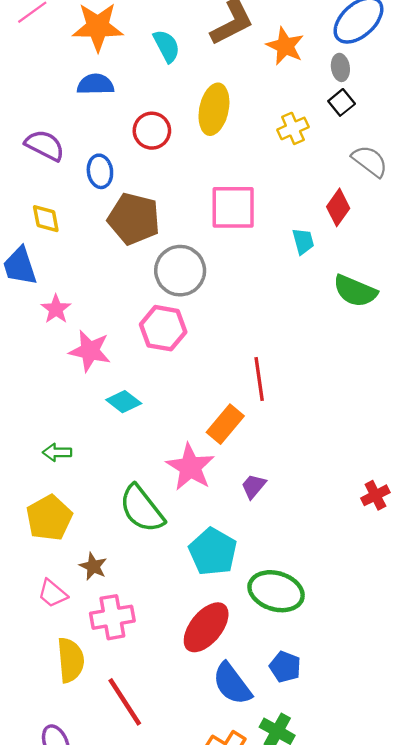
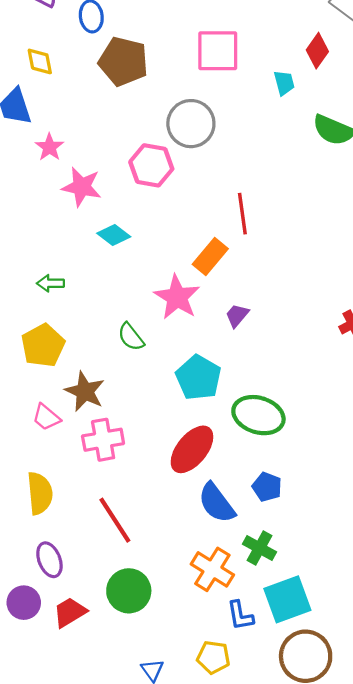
gray circle: (180, 271) -> (191, 124), moved
green semicircle: (142, 509) -> (131, 337), size x0.6
brown star: (93, 566) -> (85, 392), size x1.5
yellow semicircle: (71, 660) -> (40, 493), moved

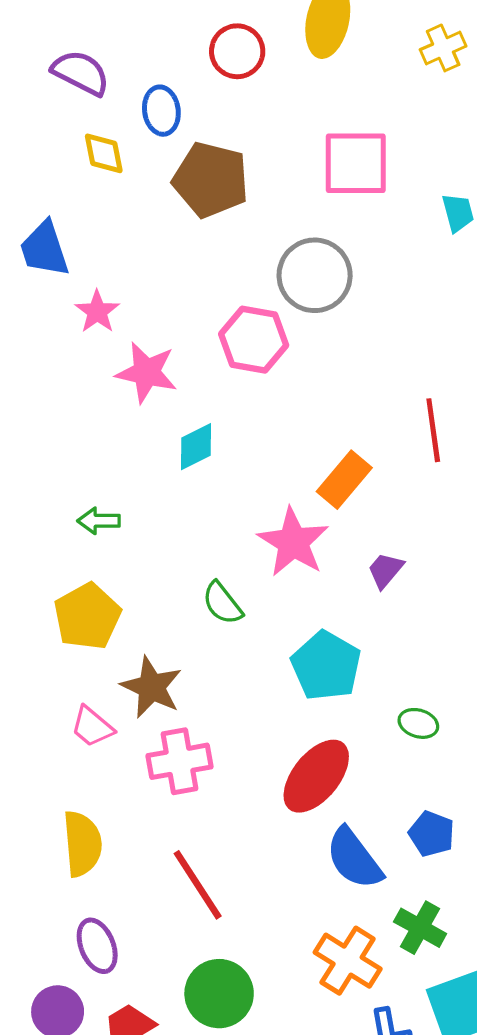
yellow diamond: (40, 61) -> (104, 153), moved
red line: (242, 214) -> (433, 430), moved
cyan diamond: (114, 235) -> (196, 447), turned -64
green ellipse: (258, 415) -> (418, 723), size x0.5

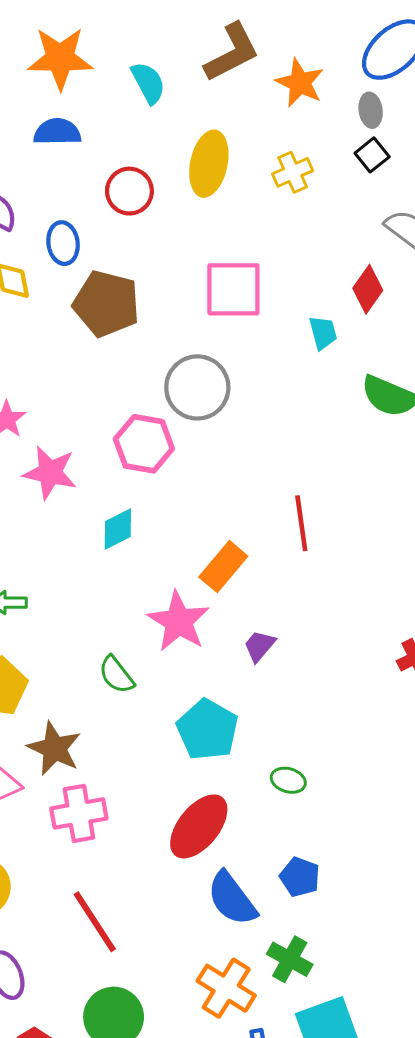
yellow cross: (443, 48) -> (293, 172), moved
cyan diamond: (196, 447) -> (118, 529), moved

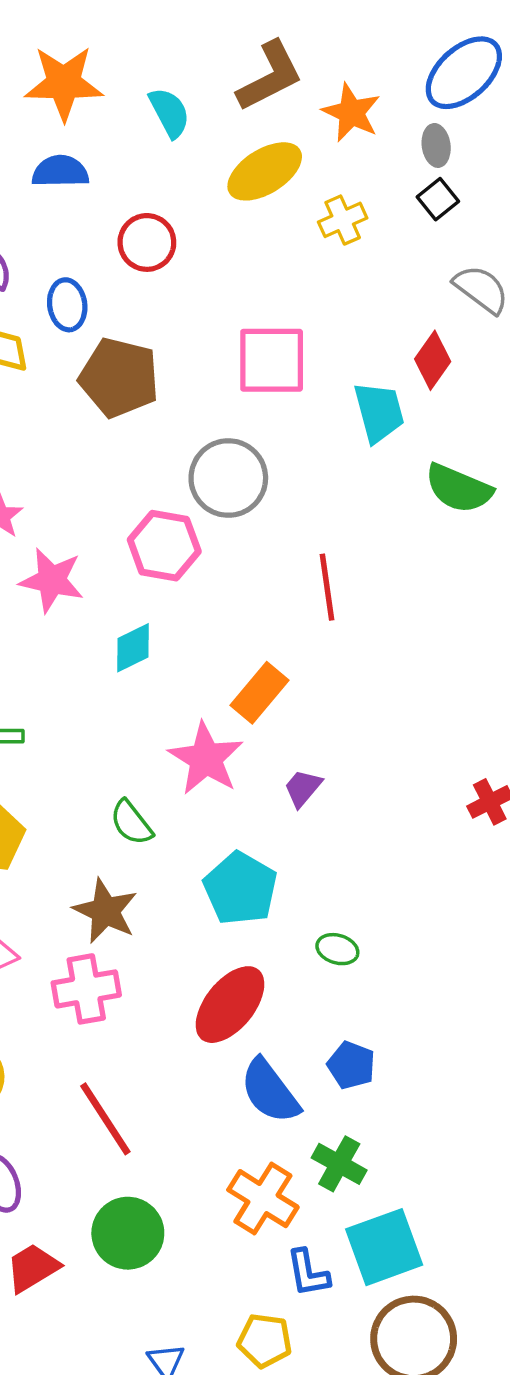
yellow ellipse: (209, 164) -> (265, 171), moved, turned 46
cyan trapezoid: (323, 333) -> (379, 412), size x1.5
red line: (301, 523) -> (327, 587), moved
brown star: (54, 748) -> (105, 911), moved

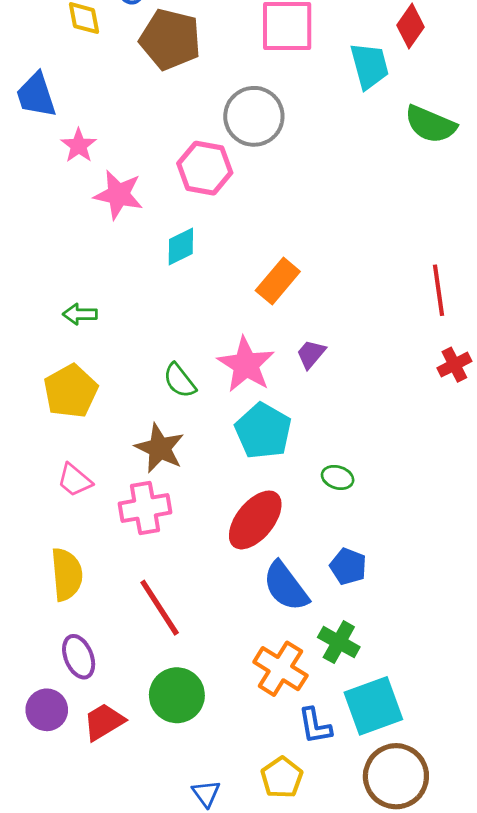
red line: (327, 587) -> (438, 290), moved
pink star: (206, 759) -> (246, 365), moved
yellow pentagon: (265, 1341) -> (282, 778), turned 30

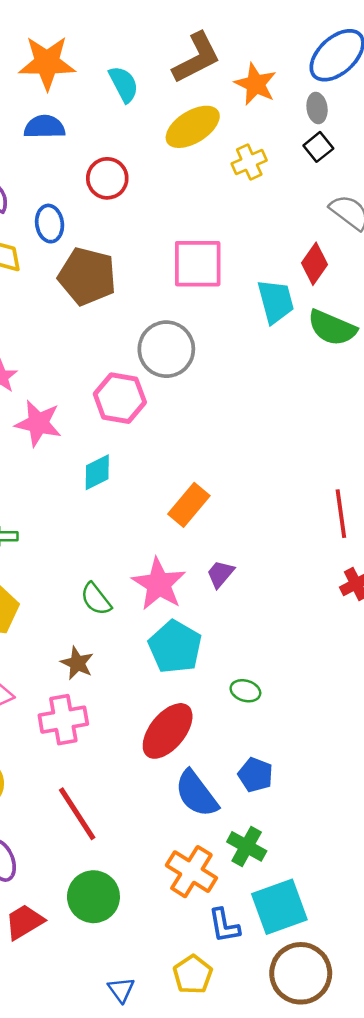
green semicircle: (430, 124) -> (332, 328), moved
brown star: (160, 448) -> (77, 663), size x0.7

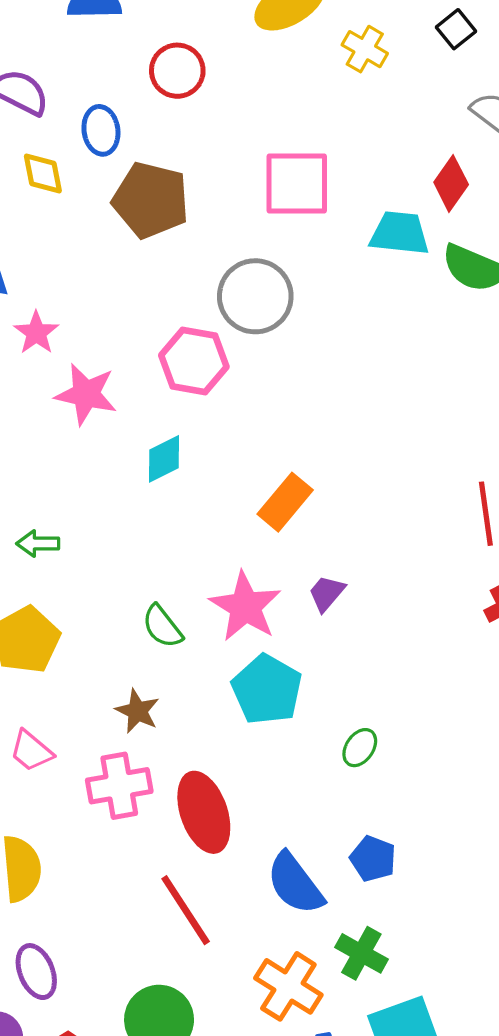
yellow cross: (249, 162) -> (365, 49), turned -36
cyan trapezoid: (276, 301) -> (400, 233), turned -69
green ellipse: (245, 691) -> (360, 748), turned -72
red ellipse: (168, 731) -> (204, 812), moved, turned -58
red line: (77, 814) -> (186, 910), moved

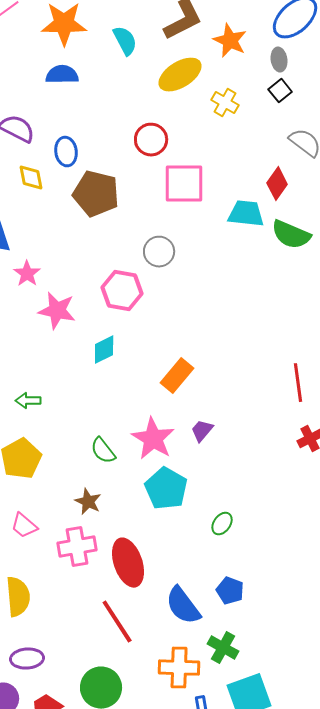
red circle: (177, 71) -> (151, 140), moved
gray circle: (255, 296) -> (159, 252), size x0.7
purple ellipse: (36, 972) -> (27, 659), turned -72
orange cross: (288, 986) -> (179, 668), turned -30

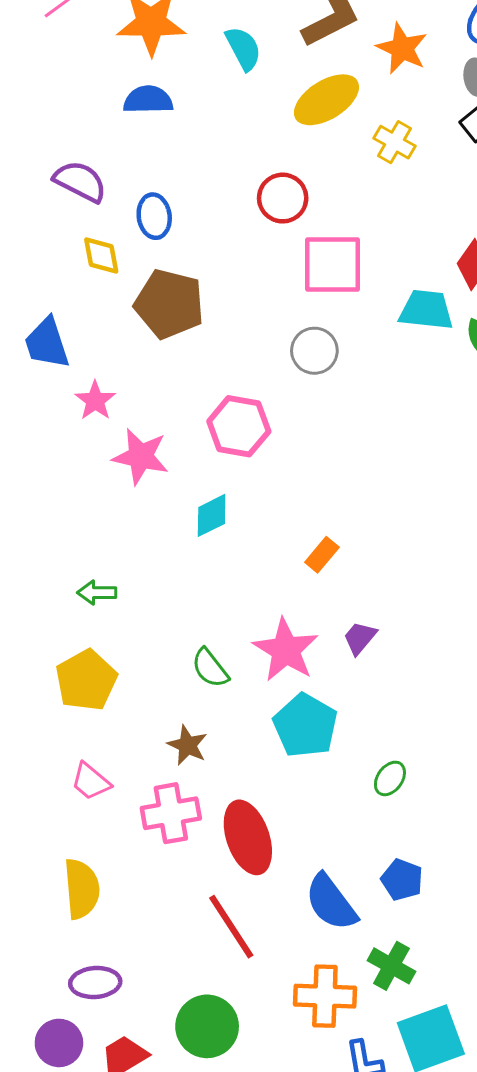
brown pentagon: (96, 194) -> (169, 304), moved
gray circle: (159, 252) -> (314, 351), moved
orange rectangle: (177, 376) -> (322, 555), size x0.7

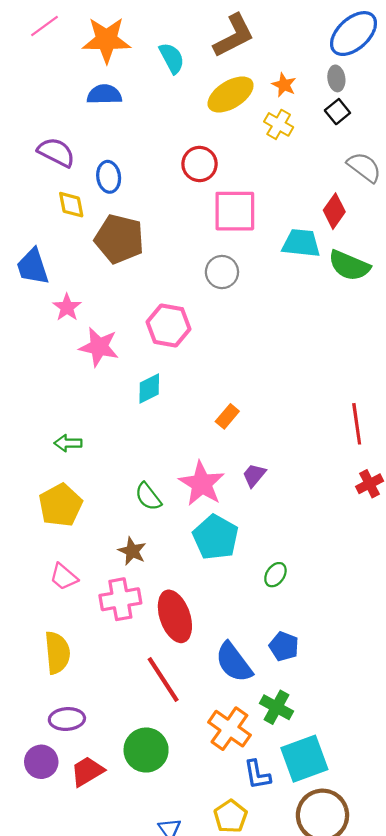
orange star: (402, 48) -> (284, 85), moved, size x0.7
orange cross: (325, 996) -> (229, 729), turned 33

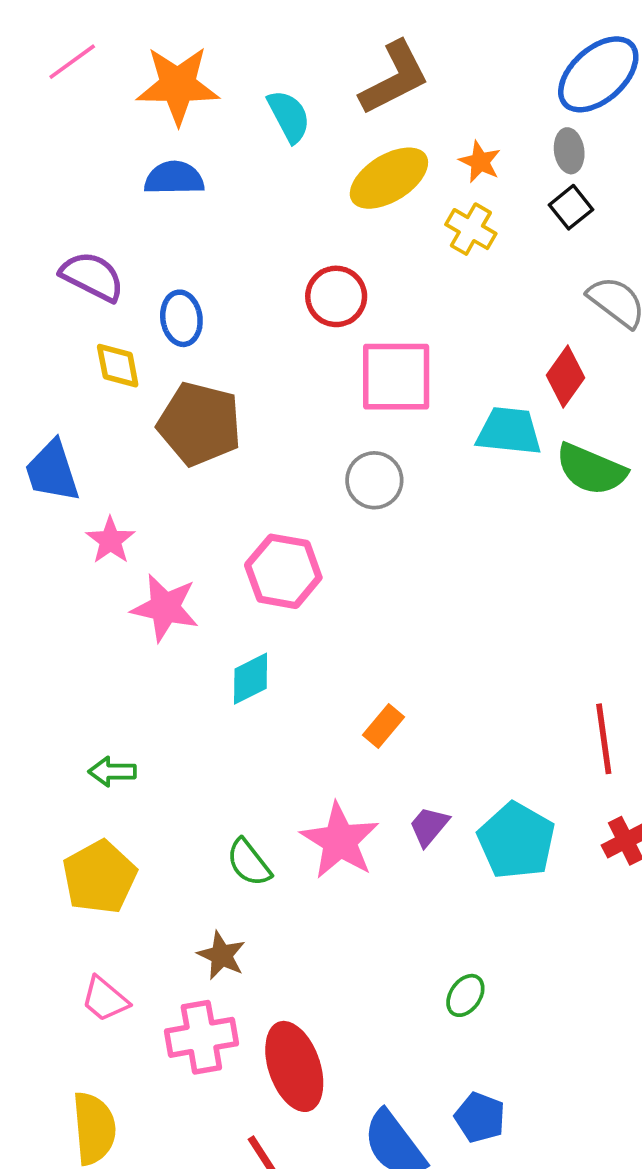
cyan pentagon: (216, 537) -> (516, 841), moved

